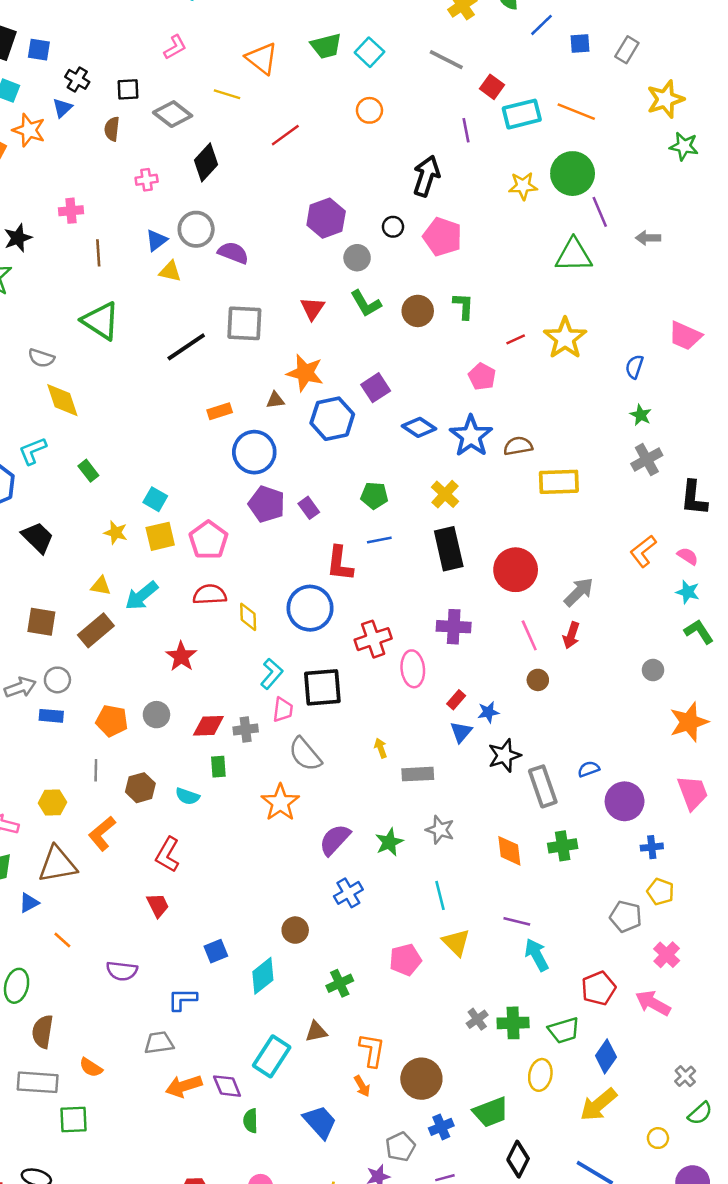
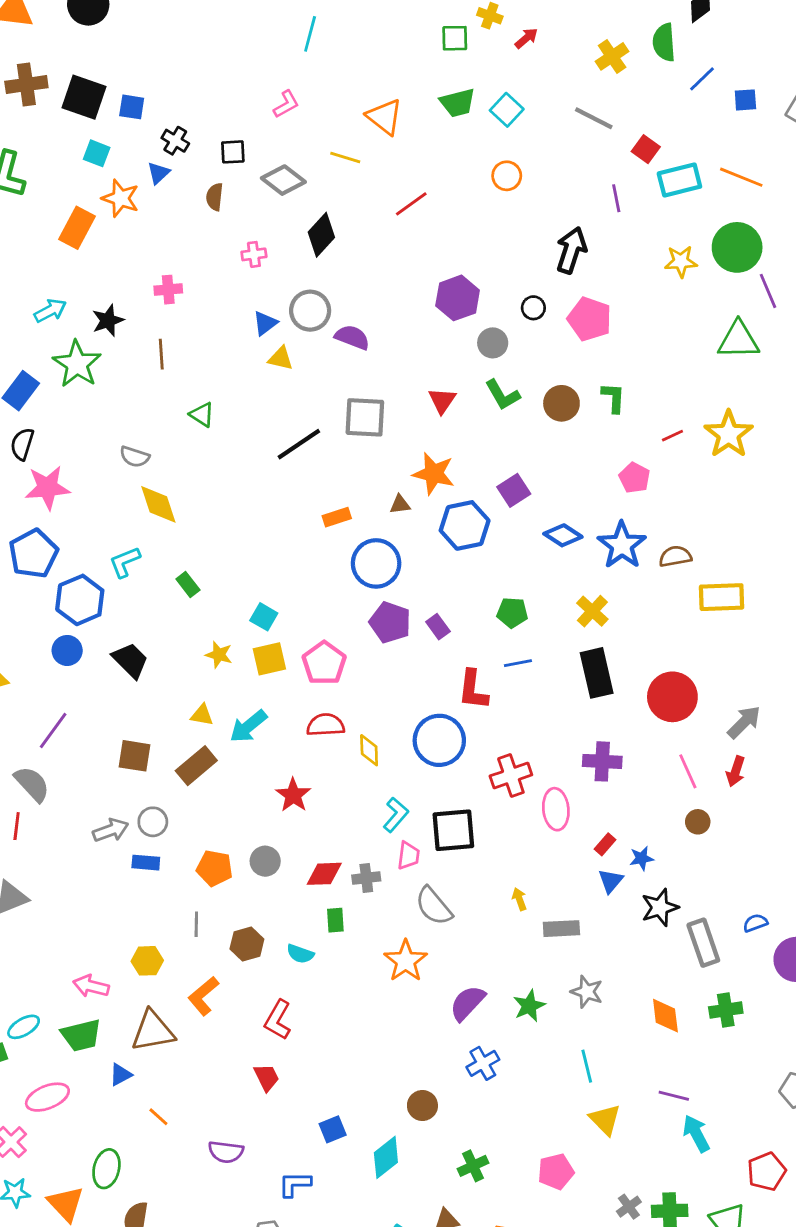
brown line: (98, 253) -> (161, 354), moved
green triangle: (101, 321) -> (202, 415), size x0.6
pink pentagon: (405, 960) -> (556, 1172), moved

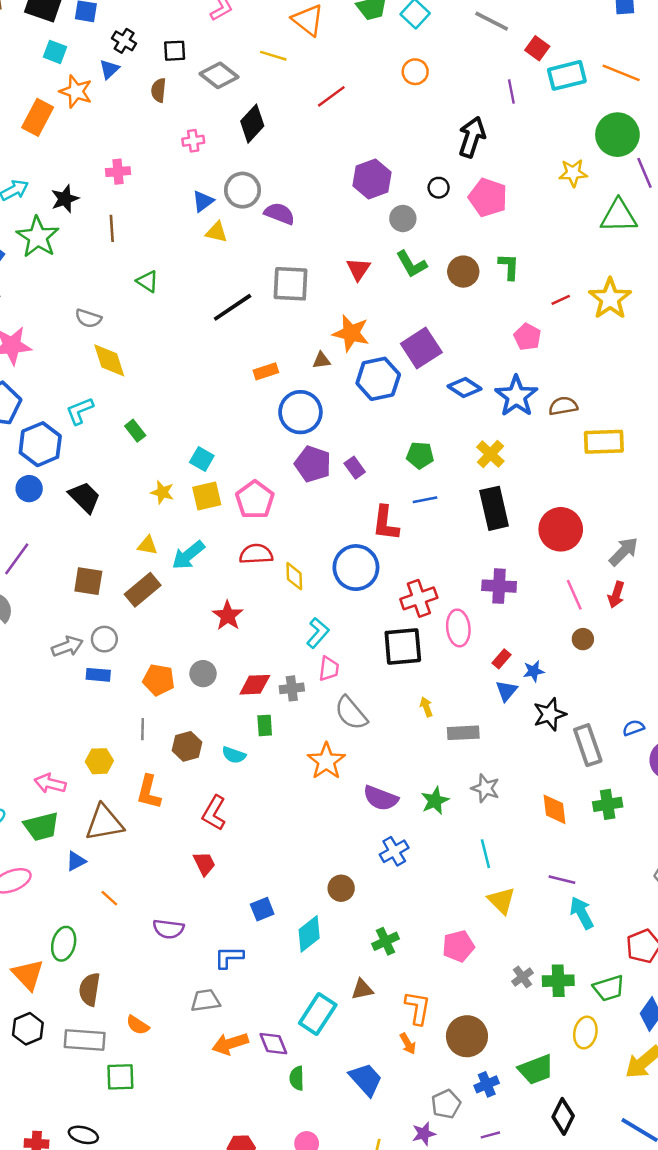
yellow star: (681, 261) -> (573, 173), moved
purple square: (514, 490) -> (421, 348), size x1.4
black square: (453, 830) -> (403, 646), moved
orange L-shape: (203, 996) -> (149, 792), turned -36
purple semicircle: (467, 1003) -> (381, 798), turned -112

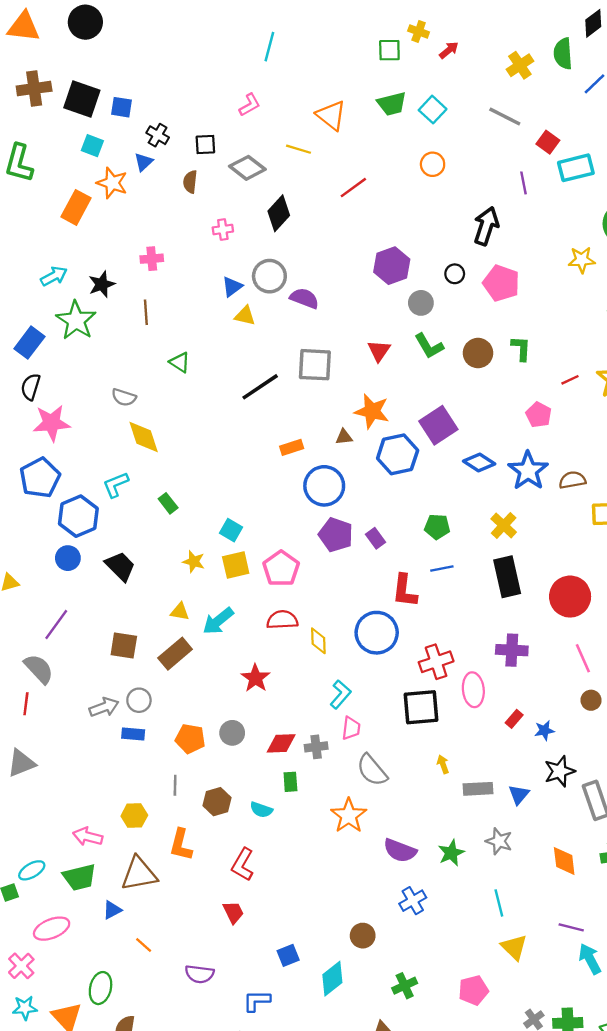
blue triangle: (506, 691) -> (519, 795), moved

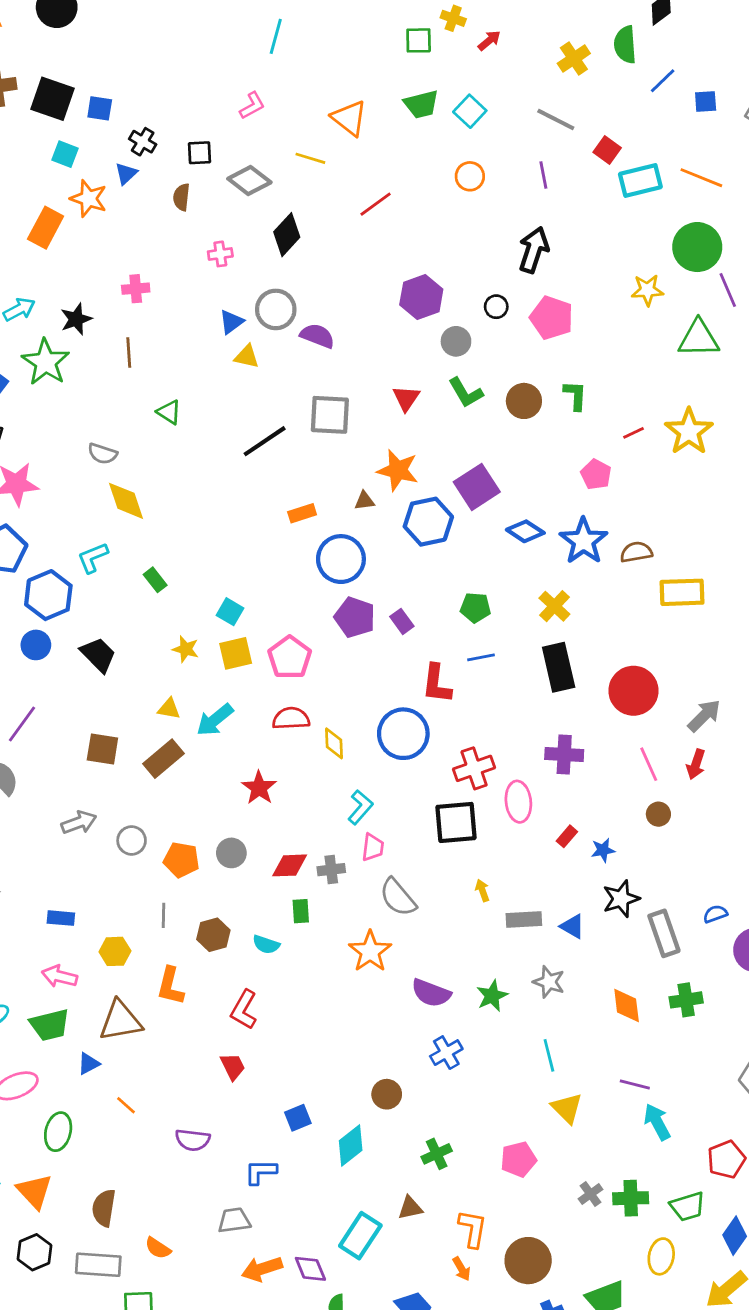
purple line: (523, 183) -> (543, 175), moved
gray circle: (139, 700) -> (132, 840), moved
blue rectangle: (133, 734) -> (61, 918), moved
blue triangle: (519, 795) -> (572, 926), turned -40
green ellipse: (101, 988) -> (58, 1132), moved

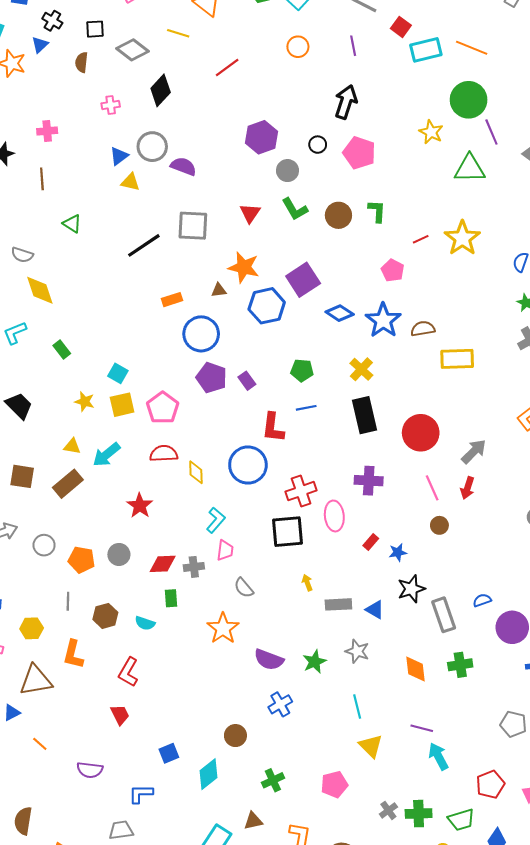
yellow star: (647, 290) -> (431, 132), turned 30
gray semicircle: (398, 897) -> (244, 588), size x0.7

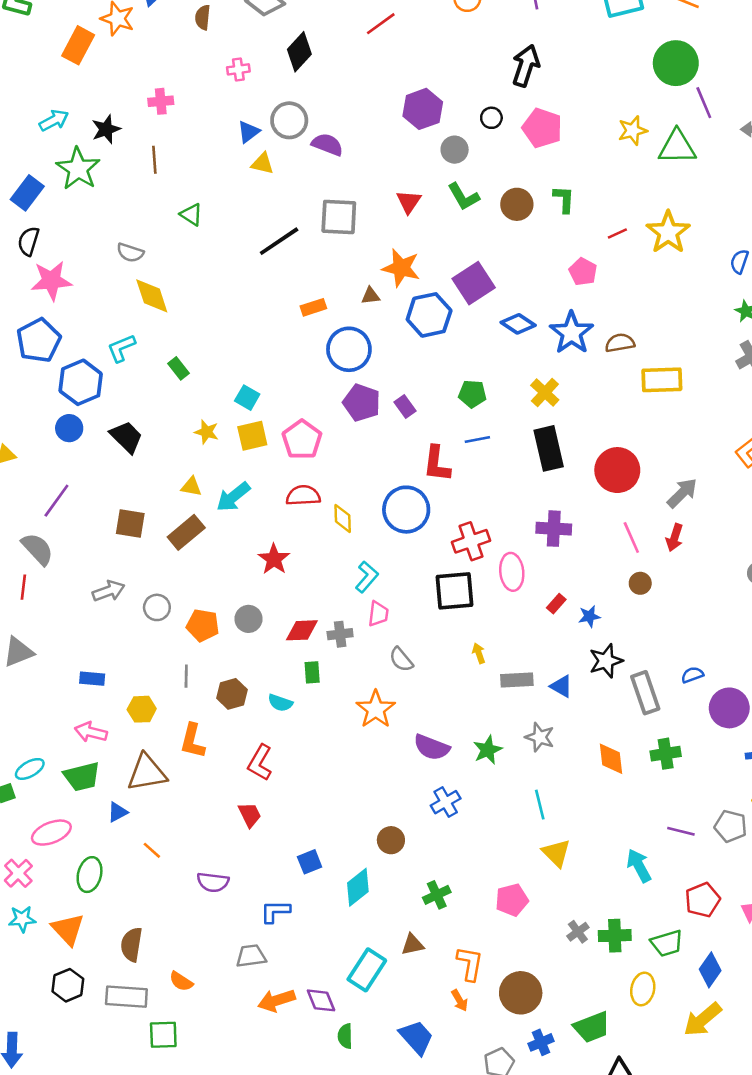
yellow star: (431, 132) -> (633, 131), moved, turned 30
purple line: (422, 728) -> (681, 831), moved

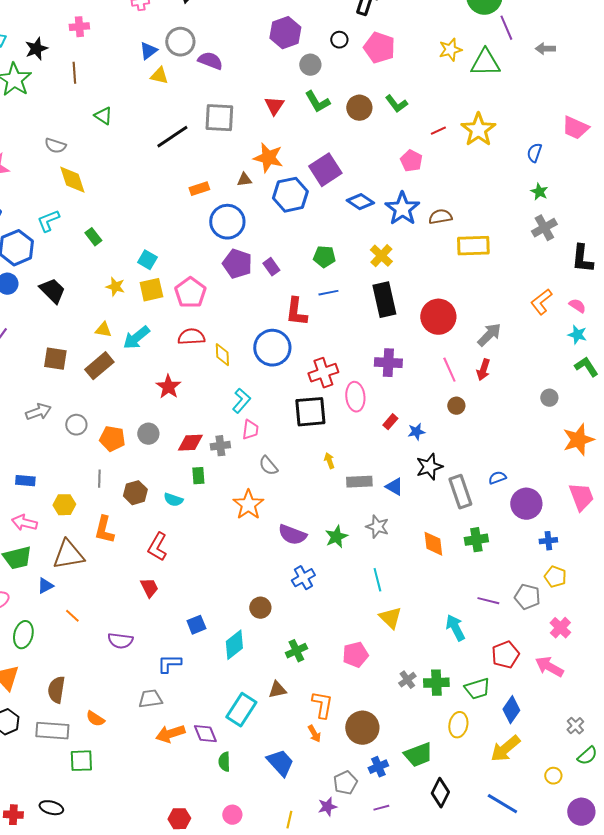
green L-shape: (564, 199) -> (396, 104), turned 140

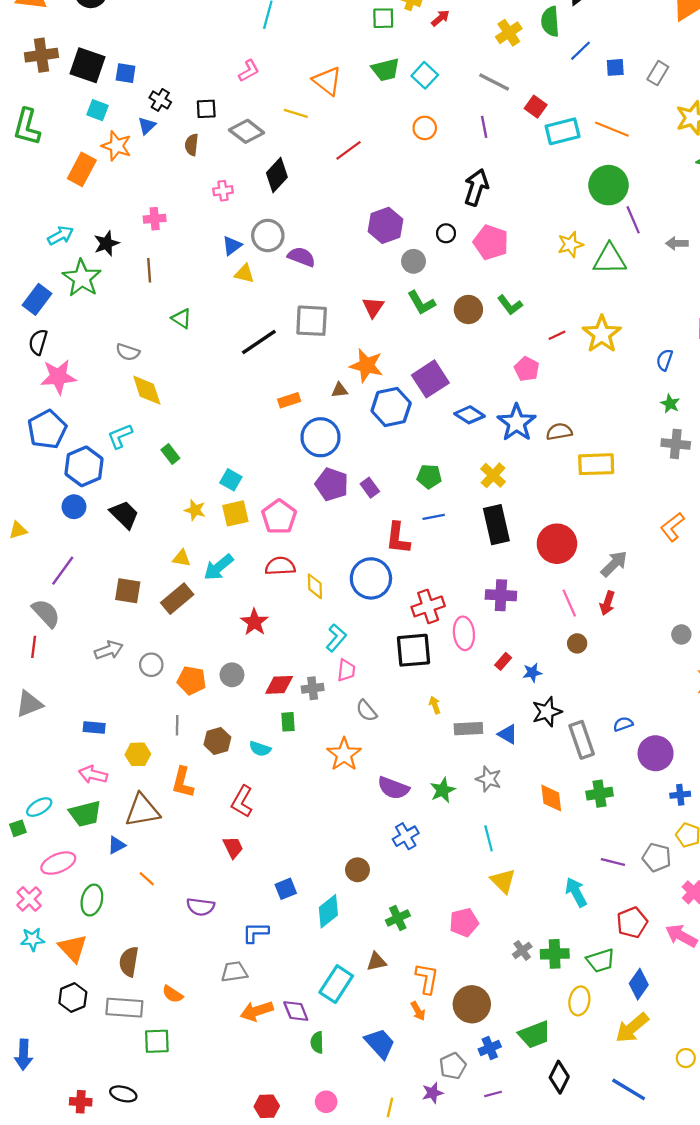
gray cross: (544, 228) -> (676, 444), turned 35

